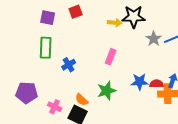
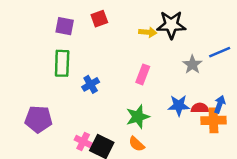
gray star: (154, 39) -> (192, 65), moved
orange semicircle: (82, 100) -> (137, 144), moved
pink cross: (55, 107) -> (83, 141), moved

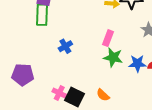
green rectangle: (62, 63) -> (42, 15), moved
green star: (138, 117) -> (113, 57), moved, turned 30

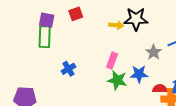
blue star: (137, 64) -> (139, 74), moved

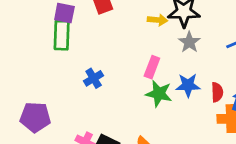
gray star: (154, 52) -> (189, 42), moved
red semicircle: (160, 89) -> (217, 92), moved, turned 88

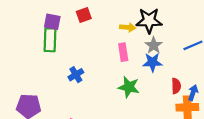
pink rectangle: (152, 67) -> (123, 52), moved, turned -30
blue star: (188, 85) -> (152, 62), moved

